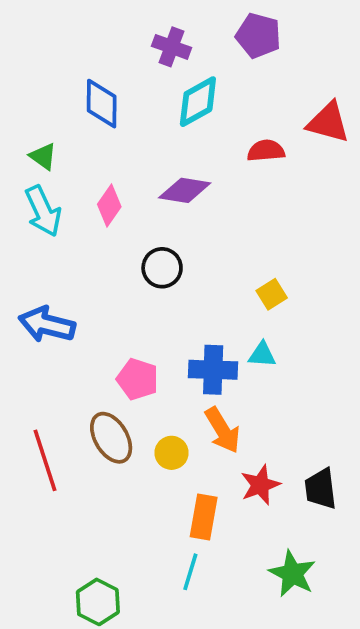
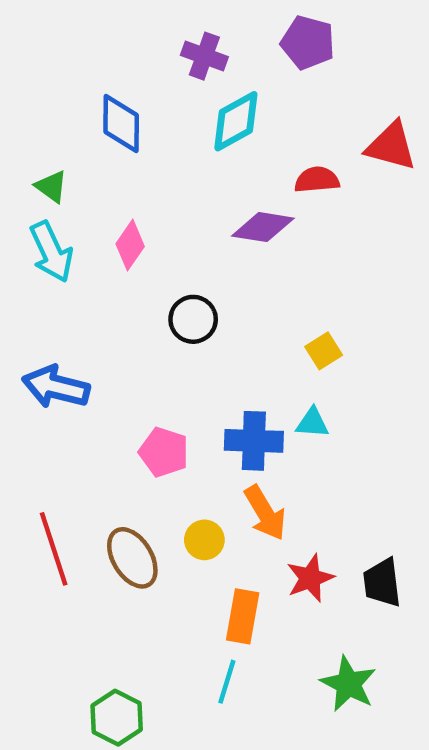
purple diamond: (185, 190) -> (263, 227), moved
brown ellipse: (111, 438) -> (132, 558), moved

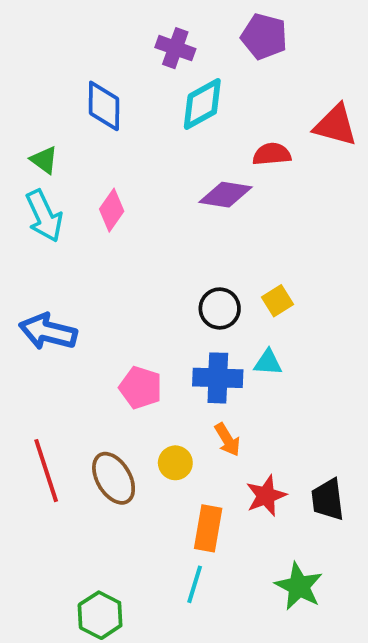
black circle: (193, 319) -> (220, 308), moved
orange arrow: (265, 513) -> (227, 440), size x0.7

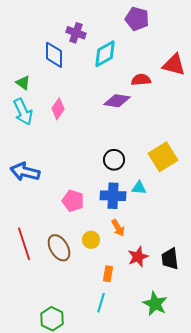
purple cross: (175, 48) -> (76, 33), moved
yellow square: (278, 301) -> (163, 157), moved, size x1.8
orange rectangle: (208, 528) -> (108, 274), size x0.7

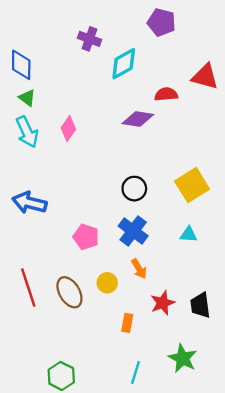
blue diamond: (54, 55) -> (21, 65), moved
cyan triangle: (139, 188) -> (189, 235), moved
blue cross: (113, 196) -> (133, 231), turned 35
cyan line: (101, 303) -> (135, 372), moved

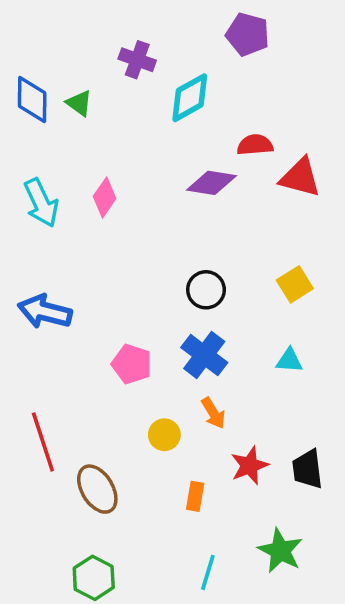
red triangle: (205, 77) -> (300, 177), moved
green triangle: (27, 98) -> (79, 103), moved
yellow square: (192, 185) -> (295, 284), size x0.7
brown ellipse: (69, 292) -> (97, 489), moved

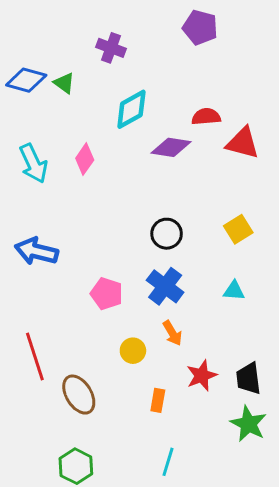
cyan diamond: (190, 98) -> (131, 109), moved
blue diamond: (32, 100) -> (26, 80), turned -75
green star: (280, 551) -> (248, 424), moved

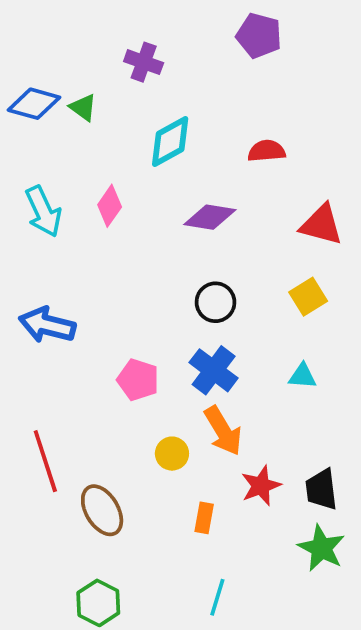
red triangle: (243, 143) -> (321, 225), moved
purple diamond: (171, 147) -> (210, 217), moved
orange arrow: (172, 333) -> (223, 431), size x1.5

